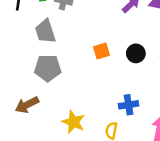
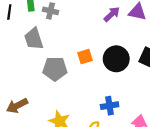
black circle: (136, 53) -> (116, 59), size x1.5
gray pentagon: (48, 68) -> (55, 69), moved

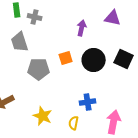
purple arrow: (112, 14) -> (82, 28), moved, turned -35

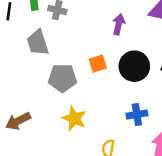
blue cross: (88, 102) -> (137, 115), moved
yellow star: (43, 116) -> (74, 118), moved

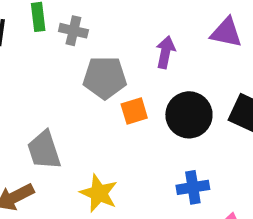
gray trapezoid: (38, 43) -> (44, 150), moved
gray pentagon: (62, 78) -> (105, 78), moved

